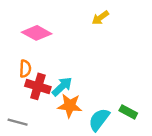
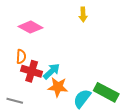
yellow arrow: (100, 18) -> (83, 14), turned -56
green rectangle: (128, 112) -> (106, 92), size x1.6

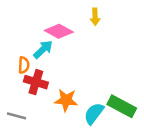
pink diamond: (31, 27) -> (59, 31), moved
cyan arrow: (52, 71) -> (43, 49), moved

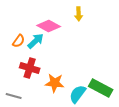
orange semicircle: (24, 65) -> (19, 41), moved, turned 32

